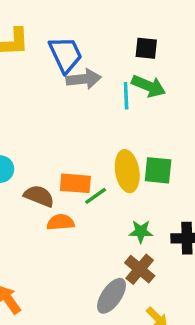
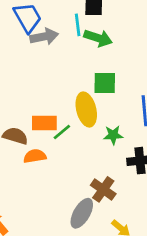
cyan line: (126, 96) -> (78, 25), moved
green square: (158, 170) -> (105, 83), moved
green star: (141, 232) -> (113, 135), moved

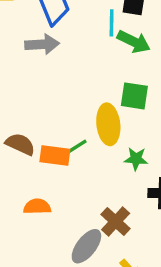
gray arrow: (44, 37) -> (42, 44), moved
orange rectangle: (44, 123) -> (55, 156), moved
orange semicircle: (35, 156) -> (37, 207), moved

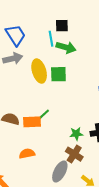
green square: (134, 96) -> (58, 74), moved
yellow ellipse: (108, 124) -> (39, 71), moved
green star: (136, 159) -> (76, 134), moved

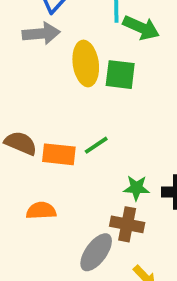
green line: (43, 115) -> (96, 145), moved
brown cross: (74, 154) -> (127, 224), turned -30

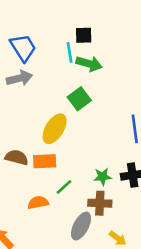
yellow ellipse: (86, 63) -> (55, 129), moved, turned 48
green square: (120, 75) -> (79, 99), turned -35
green line: (96, 145) -> (64, 187), moved

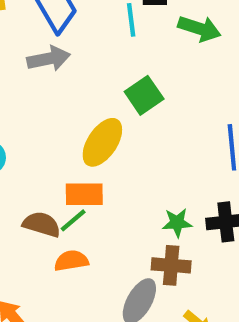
green arrow: (89, 64) -> (199, 29), moved
brown semicircle: (17, 157) -> (42, 224), moved
green line: (64, 187) -> (73, 220), moved

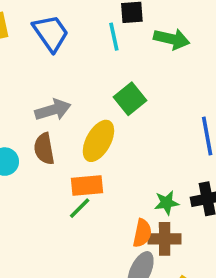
gray arrow: (49, 59) -> (53, 110), moved
brown semicircle: (42, 224) -> (44, 149), moved, turned -112
orange semicircle: (71, 261) -> (142, 233), moved, turned 116

